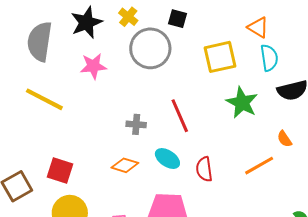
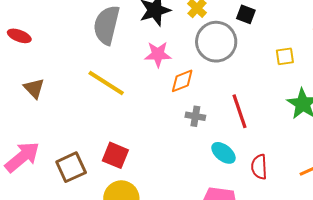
yellow square: (220, 57) -> (285, 56), size x0.6
orange diamond: (125, 165) -> (182, 81), moved, turned -44

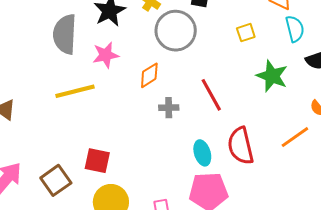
pink star: (158, 54) -> (106, 55), moved
yellow line: (106, 83) -> (75, 91), turned -36
cyan ellipse: (223, 153) -> (202, 153), moved, turned 45
red semicircle: (259, 167) -> (241, 146), size x1.5

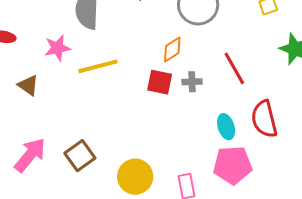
pink star: (106, 55) -> (57, 48), moved
red square: (97, 161) -> (160, 82), moved

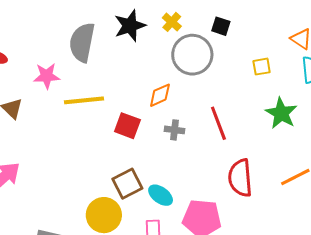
red square: (160, 82) -> (127, 126), moved
cyan ellipse: (226, 127) -> (161, 195), moved, turned -45
brown square: (80, 156) -> (127, 184), moved

